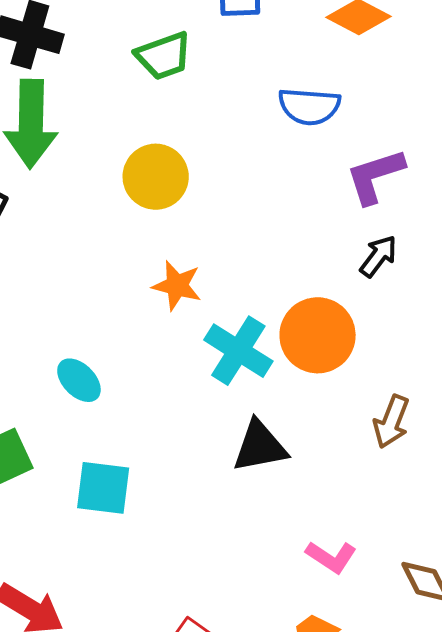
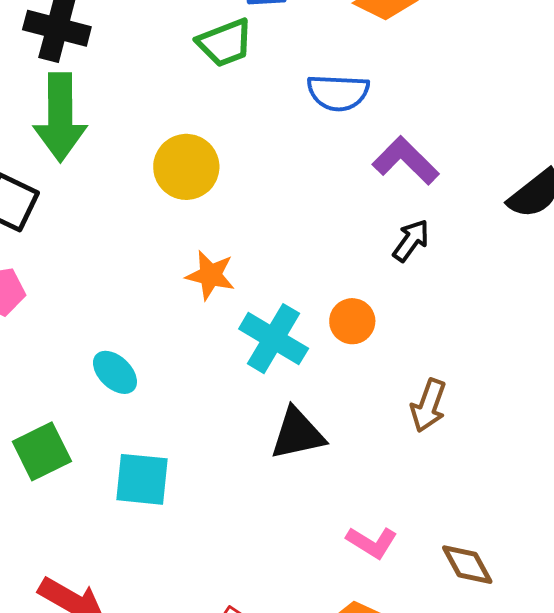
green trapezoid: (164, 56) -> (225, 43), moved
purple L-shape: (375, 176) -> (406, 161), turned 64
orange circle: (318, 335) -> (352, 321), size x0.6

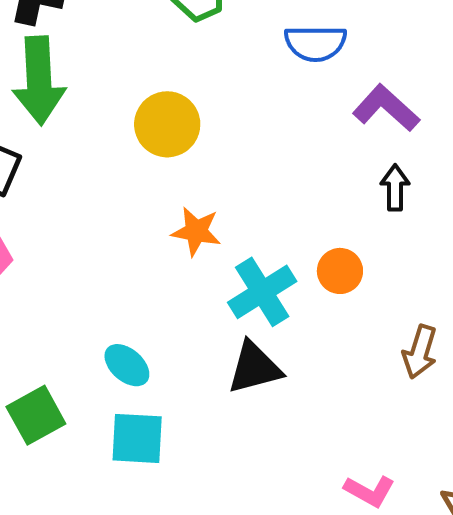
black arrow: (411, 240) -> (395, 188), turned -33
cyan cross: (274, 339) -> (262, 292), turned 30
cyan ellipse: (115, 372) -> (127, 365), moved
black triangle: (297, 434) -> (254, 368), moved

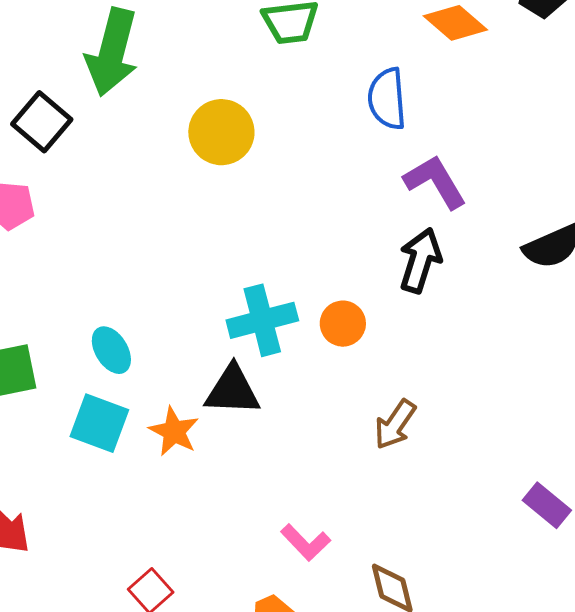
blue semicircle: (315, 43) -> (387, 99), turned 68
black arrow: (395, 188) -> (420, 260), size x1.4
orange star: (196, 231) -> (174, 431), moved

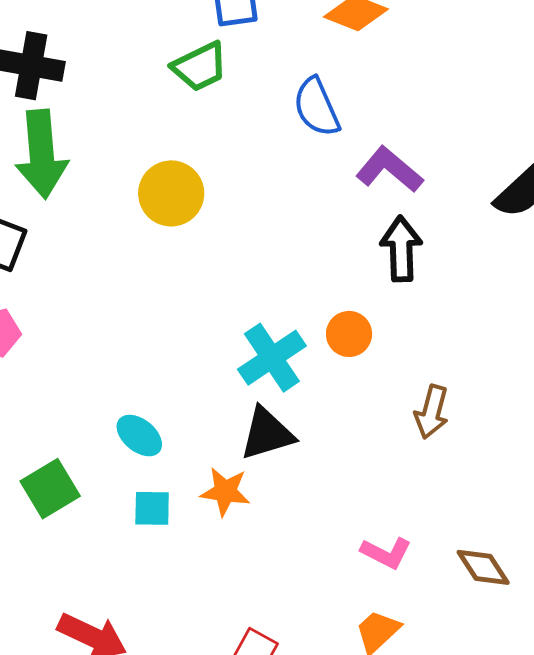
cyan square: (99, 423) -> (152, 508), size x0.7

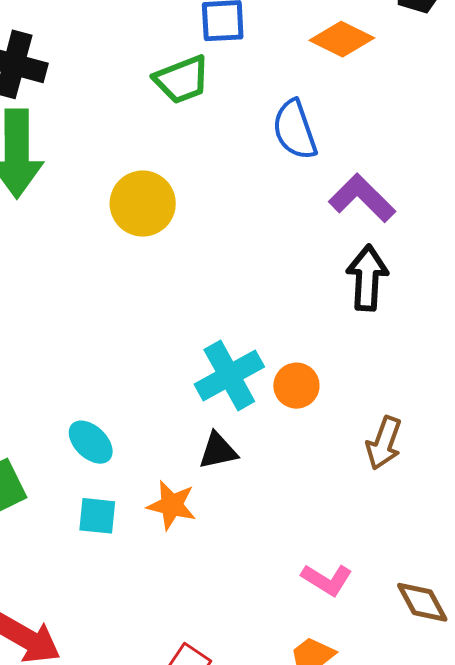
orange circle: (349, 334) -> (296, 386), moved
black triangle: (267, 434) -> (218, 451), size x0.7

